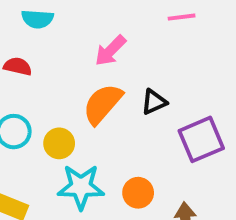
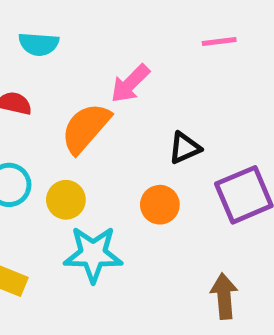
orange semicircle: (103, 104) -> (86, 128), moved
orange circle: (138, 193) -> (160, 205), moved

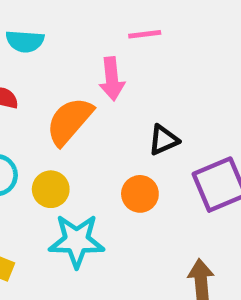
pink line: (219, 42) -> (145, 34), moved
pink arrow: (130, 84) -> (112, 79), turned -51

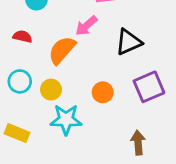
pink arrow: (112, 79) -> (86, 26), turned 55
black triangle: (163, 140) -> (129, 42), moved, size x1.5

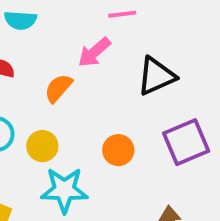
orange semicircle: (62, 50) -> (58, 88), size x0.7

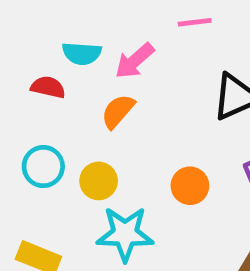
cyan semicircle: (20, 20) -> (82, 54), moved
pink arrow: (94, 52) -> (135, 61), moved

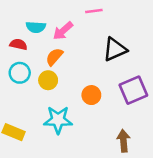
cyan circle: (43, 167) -> (20, 73), moved
yellow circle: (99, 181) -> (48, 80), moved

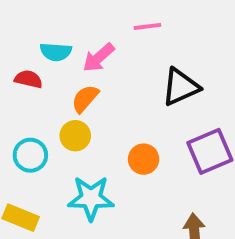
cyan circle: (20, 73) -> (30, 155), moved

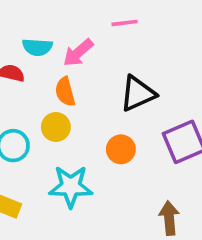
black triangle: (181, 87) -> (138, 94), moved
orange semicircle: (85, 99) -> (65, 92), turned -56

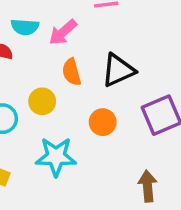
orange semicircle: (65, 92) -> (72, 72), moved

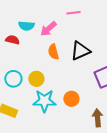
yellow circle: (42, 101) -> (36, 79), moved
orange circle: (103, 122) -> (71, 99), moved

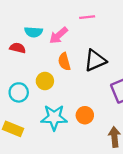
yellow circle: (36, 79) -> (45, 81), moved

